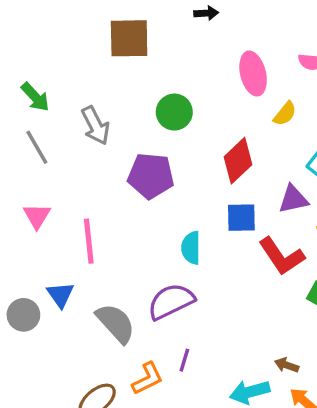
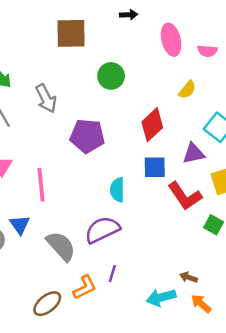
pink ellipse: (253, 74) -> (171, 40), moved
green circle: (174, 112) -> (111, 76), moved

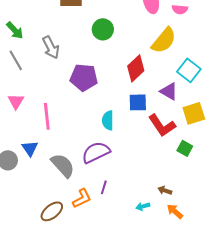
yellow semicircle: (187, 90) -> (164, 40), size x1.8
purple triangle: (194, 153) -> (169, 91), turned 42
cyan arrow: (161, 297) -> (143, 206), size x0.6

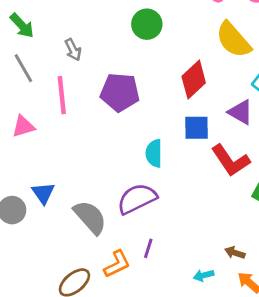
yellow semicircle: (164, 40) -> (233, 40), turned 100
gray arrow: (51, 47) -> (73, 50), size x0.7
pink triangle: (16, 101) -> (23, 126), turned 42
pink line: (47, 116) -> (62, 95), moved

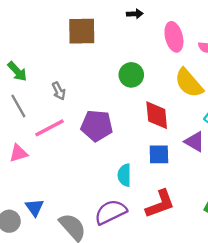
green circle: (147, 24) -> (131, 75), moved
red diamond: (194, 80) -> (157, 115), turned -52
pink line: (62, 95) -> (49, 128), turned 68
red L-shape: (231, 160) -> (160, 204), moved, turned -76

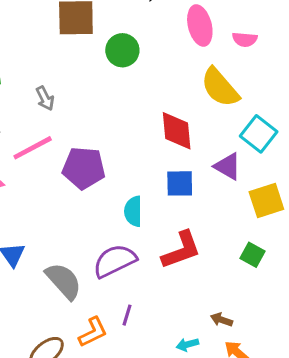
green circle: (131, 75) -> (122, 50), moved
purple pentagon: (97, 126) -> (84, 168), moved

